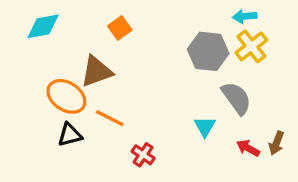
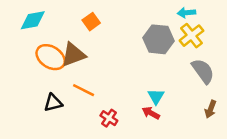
orange ellipse: (66, 96) -> (51, 57), moved
gray semicircle: (236, 98) -> (203, 71), moved
red arrow: (248, 148) -> (151, 113), moved

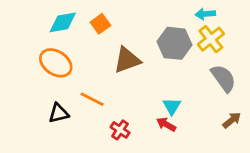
cyan diamond: (33, 20) -> (63, 22), moved
brown triangle: (73, 55) -> (127, 60), moved
brown arrow: (211, 109) -> (232, 120), turned -150

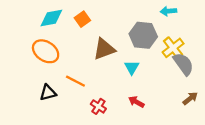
yellow cross: (211, 39) -> (173, 48), moved
cyan triangle: (172, 106) -> (132, 67), moved

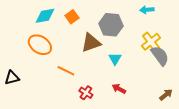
gray hexagon: (143, 35) -> (111, 25), moved
black triangle: (48, 93) -> (12, 78), moved
brown arrow: (190, 98) -> (166, 95), moved

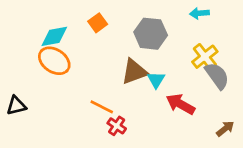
cyan diamond: (45, 16) -> (54, 36), moved
brown triangle: (91, 43) -> (134, 72), moved
orange line: (66, 71) -> (102, 107), moved
red arrow: (119, 89) -> (180, 104), moved, size x1.5

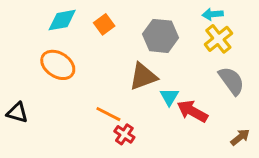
cyan diamond: (54, 36) -> (62, 20), moved
yellow cross: (205, 57) -> (218, 39), moved
cyan triangle: (156, 80) -> (169, 97), moved
black triangle: (16, 106) -> (17, 113), turned 30

